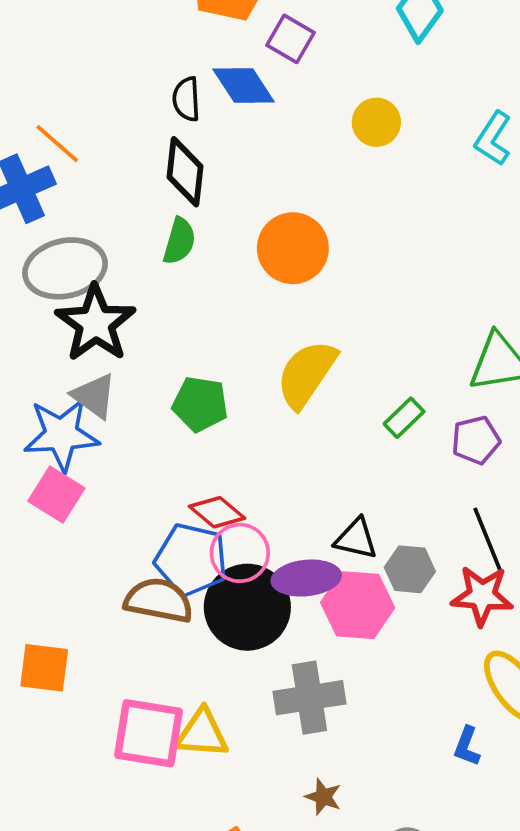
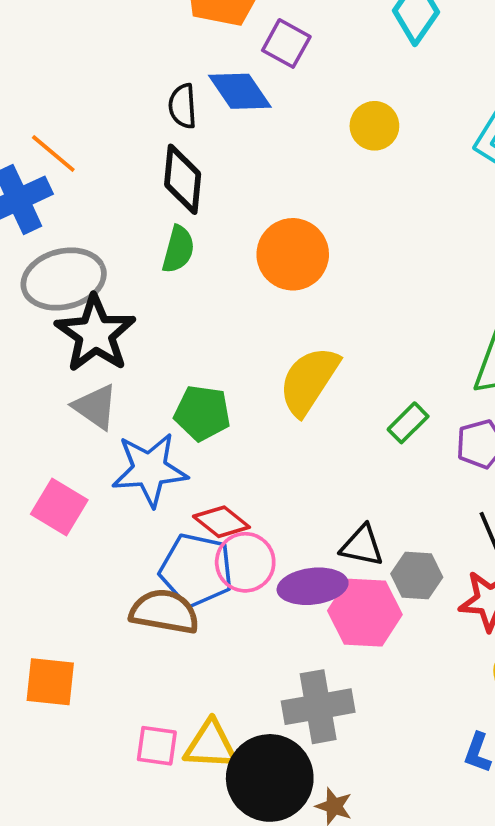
blue star: (61, 435) -> (150, 470), moved
black circle: (247, 607) -> (270, 778), moved
pink square: (149, 733) -> (157, 746), size x0.6

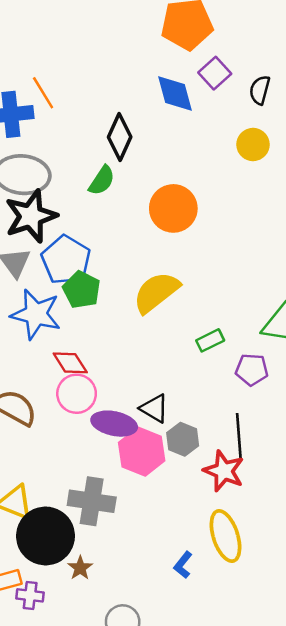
black semicircle: (183, 106) -> (260, 90), moved
blue pentagon: (196, 570) -> (66, 260), moved

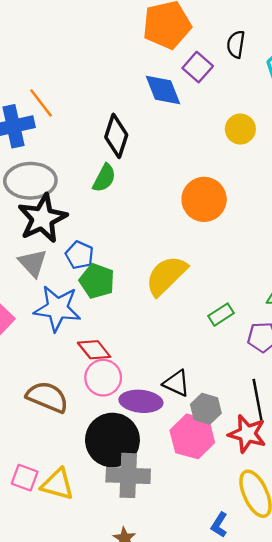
black semicircle: (260, 90) -> (236, 44), moved
orange circle: (173, 208) -> (204, 199), moved
blue pentagon: (66, 260) -> (79, 255), size x0.6
pink hexagon: (142, 452) -> (192, 436), moved
black circle: (46, 536) -> (112, 440), moved

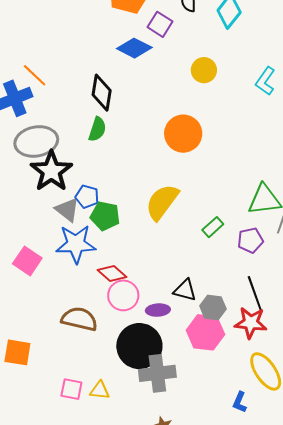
blue diamond: (163, 90) -> (134, 48), turned -32
gray triangle: (33, 263) -> (67, 210), moved
purple ellipse: (141, 401) -> (158, 310), size x0.7
yellow triangle: (58, 484) -> (100, 390), size x0.7

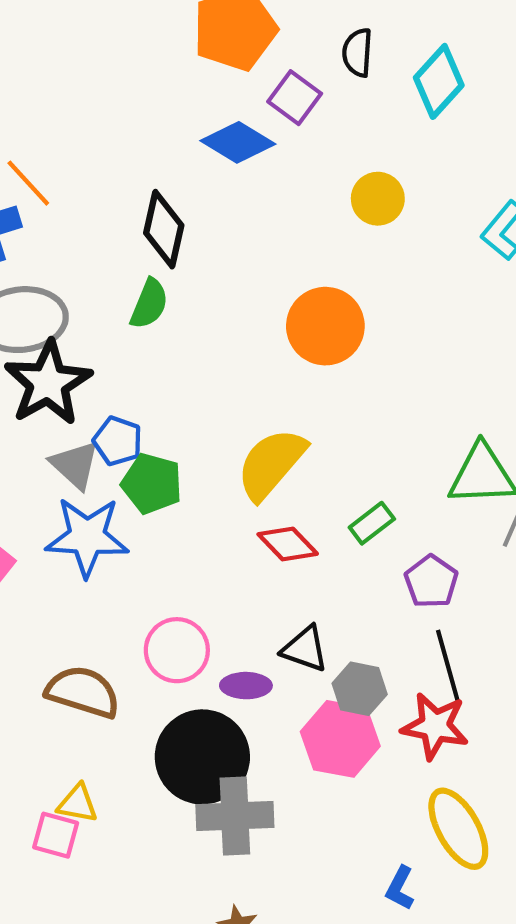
purple pentagon: (250, 240) -> (431, 582), moved, turned -30
red diamond: (112, 273) -> (288, 544), moved
yellow triangle: (100, 390) -> (78, 804), moved

